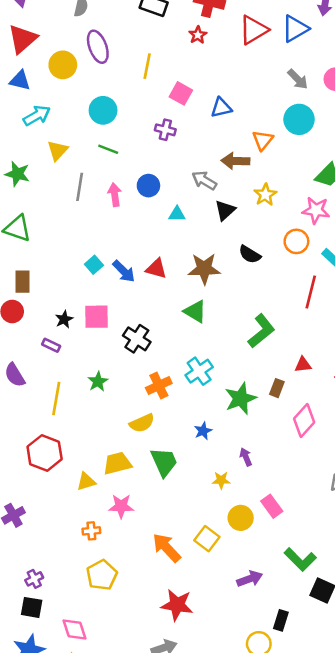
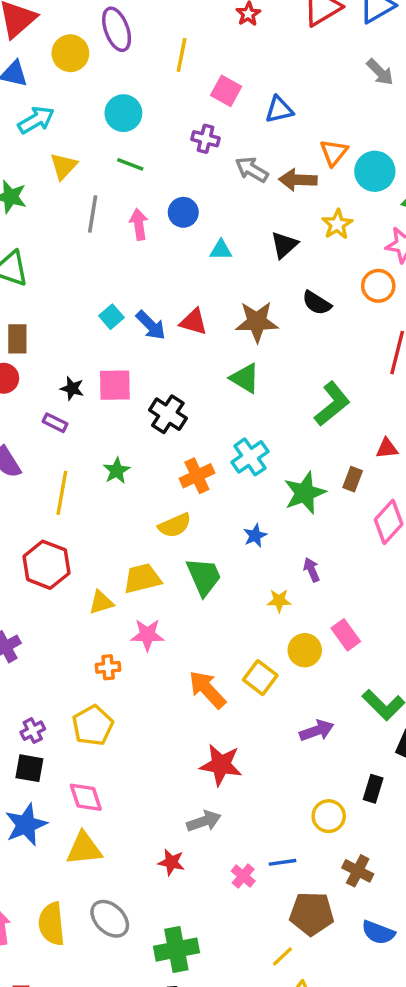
cyan circle: (299, 119) -> (375, 171), moved
gray arrow: (204, 180) -> (252, 170), moved
black star: (64, 319) -> (72, 388), turned -30
yellow pentagon: (102, 575) -> (93, 725), moved
black rectangle: (281, 620) -> (373, 789), moved

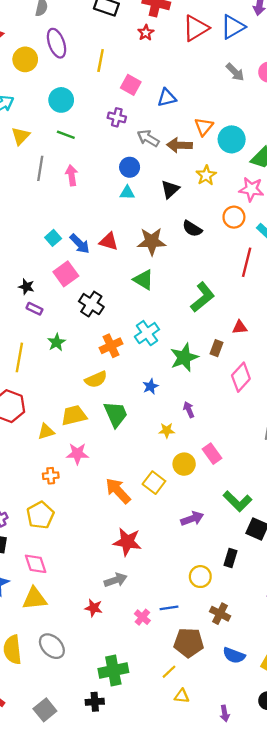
blue circle: (183, 212) -> (130, 167), moved
pink square: (115, 385) -> (66, 274), moved, turned -35
purple rectangle: (55, 423) -> (34, 309), moved
green cross: (176, 950) -> (113, 670), moved

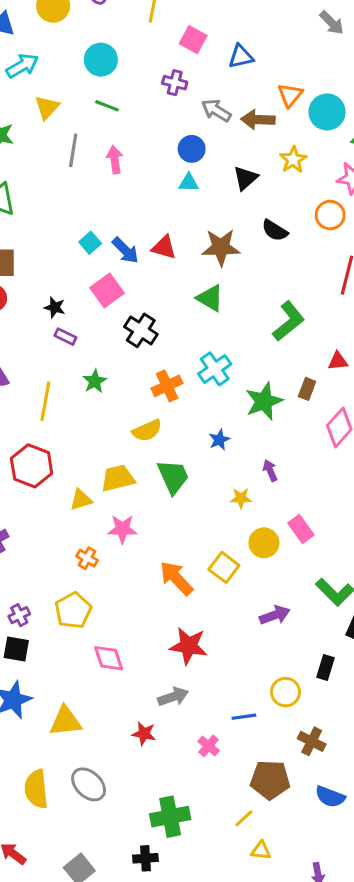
orange cross: (51, 476) -> (87, 558), turned 35
pink diamond: (36, 564) -> (109, 658), moved
blue line: (169, 608) -> (244, 717), moved

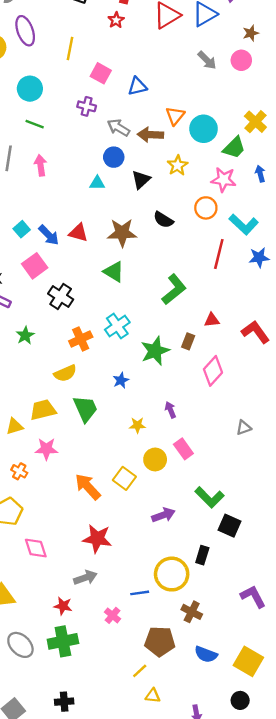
blue circle: (192, 149) -> (114, 157), moved
purple arrow: (270, 470) -> (170, 410), moved
yellow circle: (286, 692) -> (172, 574), size x1.5
green cross: (170, 817) -> (63, 641), moved

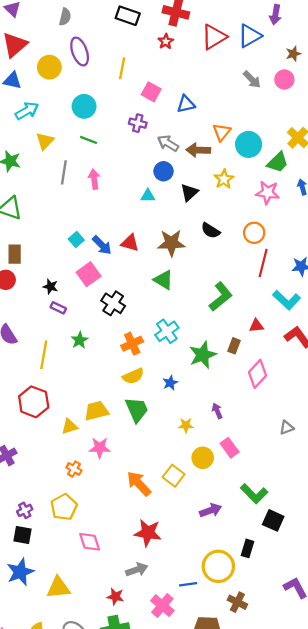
orange circle: (206, 208) -> (254, 233), moved
cyan L-shape: (244, 224) -> (287, 300), moved
yellow semicircle: (65, 373) -> (133, 376), moved
pink cross: (113, 615) -> (162, 606), size x1.5

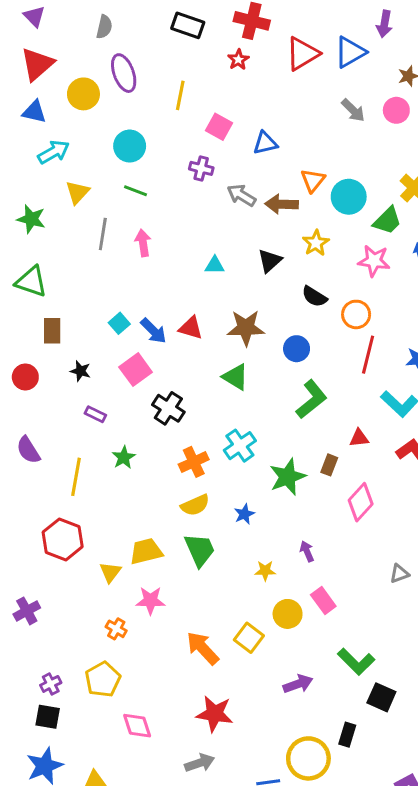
blue circle: (164, 171) -> (297, 349), moved
black semicircle: (211, 231) -> (314, 297), moved
brown rectangle: (15, 254) -> (52, 331), moved
black star: (50, 287) -> (80, 371), moved
yellow triangle: (69, 426) -> (110, 572), turned -36

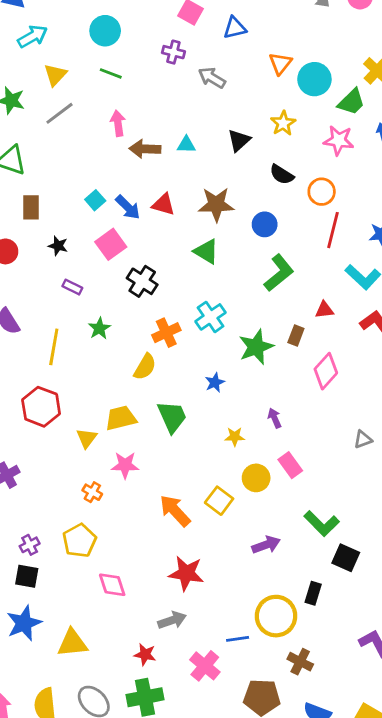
brown arrow: (282, 204) -> (145, 149), moved
gray line: (103, 234) -> (60, 113), moved, turned 44
yellow semicircle: (195, 505) -> (145, 367), moved, turned -36

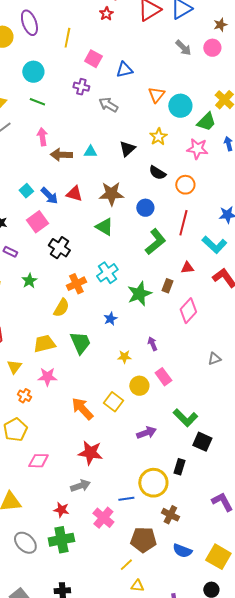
red line: (333, 230) -> (183, 223), moved
yellow triangle: (87, 438) -> (14, 367), moved
pink diamond: (112, 585) -> (38, 461), turned -70

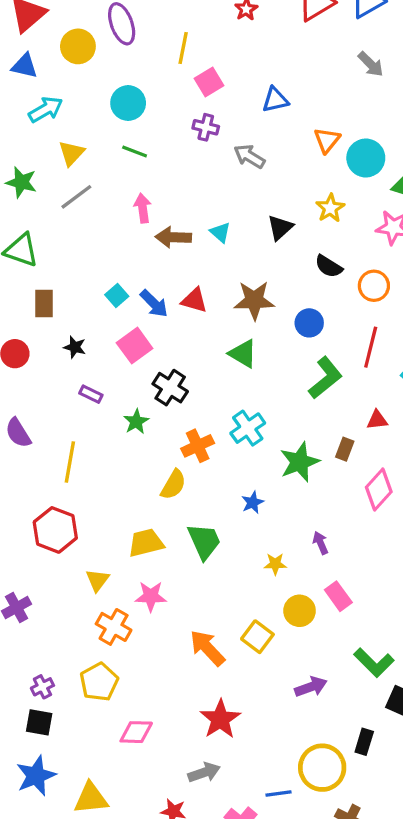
pink square: (93, 59) -> (209, 82), moved, turned 30
cyan triangle: (90, 152) -> (220, 232), turned 40
green star: (29, 281) -> (136, 422), moved
orange cross: (24, 396) -> (114, 627), size x1.5
red star: (90, 453) -> (220, 719), turned 30

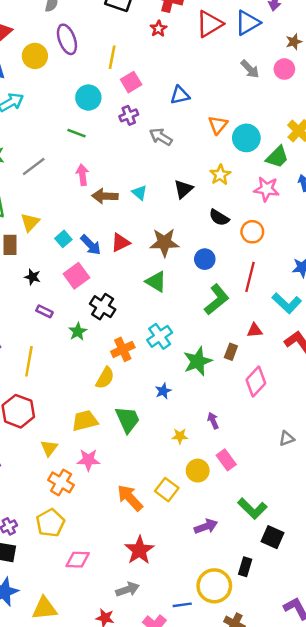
cyan circle: (128, 103) -> (88, 98), moved
purple cross: (206, 127) -> (129, 115), turned -36
yellow triangle: (72, 153) -> (30, 222), moved
red triangle: (194, 300) -> (120, 242), turned -42

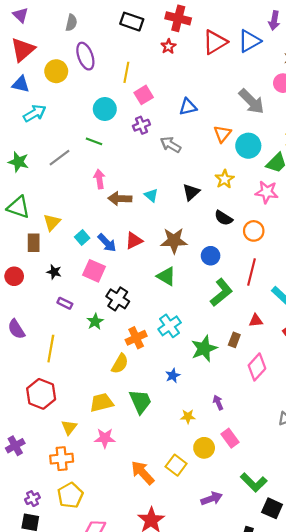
gray arrow: (250, 69) -> (252, 101), moved, size x1.5
gray line: (34, 166) -> (59, 158), moved
pink square: (76, 276) -> (94, 271), turned -30
orange cross: (61, 482) -> (62, 459), moved, turned -35

